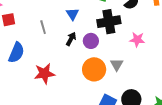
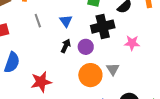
gray line: (43, 27) -> (38, 21), moved

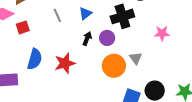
blue triangle: (66, 21) -> (85, 14), turned 32
pink star: (132, 43) -> (162, 33), moved
red star: (41, 82) -> (65, 63), moved

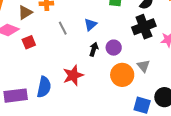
black cross: (122, 16) -> (144, 27), moved
blue semicircle: (35, 59) -> (44, 87), moved

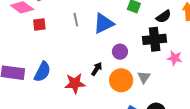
blue triangle: (91, 25) -> (104, 23), size x1.6
black arrow: (94, 49) -> (97, 69), moved
red star: (73, 75) -> (75, 83), moved

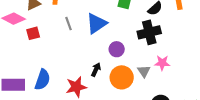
pink star: (175, 58) -> (162, 63), moved

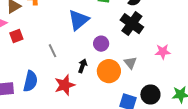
gray line: (68, 24) -> (52, 51), moved
black cross: (149, 32) -> (132, 24), turned -35
pink star: (162, 63) -> (163, 52), moved

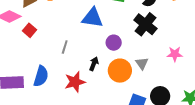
blue triangle: (79, 20) -> (92, 18), turned 45
red square: (16, 36) -> (30, 30), turned -32
gray line: (52, 51) -> (65, 47), turned 40

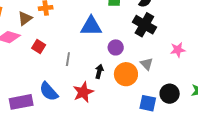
red square: (30, 30) -> (39, 47), moved
blue semicircle: (41, 76) -> (49, 92), turned 130

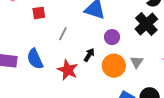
red square: (39, 47) -> (39, 13), turned 32
red star: (83, 92) -> (68, 70), turned 30

